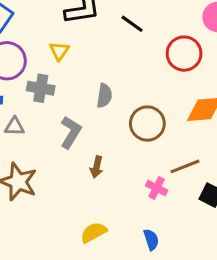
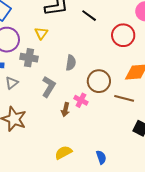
gray triangle: (15, 127) -> (12, 83), turned -40
brown line: (185, 166) -> (124, 98), moved, turned 36
pink cross: (157, 188) -> (81, 100), moved

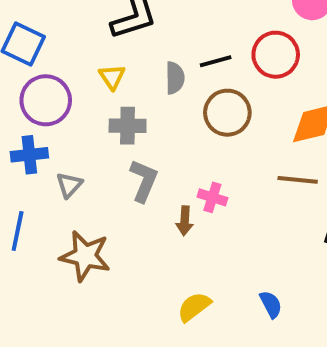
black line: (89, 16) -> (216, 61), moved, turned -42
gray cross: (29, 58) -> (128, 126), moved
gray semicircle: (71, 63) -> (175, 78), moved
brown circle: (99, 81) -> (227, 113), moved

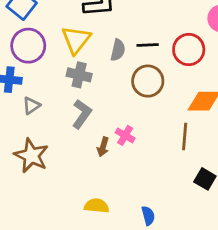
yellow triangle: (112, 77) -> (76, 40), size x1.6
brown line: (298, 180) -> (185, 136), turned 76
yellow semicircle: (194, 307) -> (97, 206), turned 30

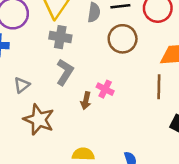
gray triangle: (31, 106) -> (22, 85), moved
brown star: (31, 156) -> (39, 120), moved

